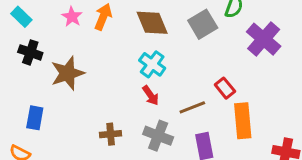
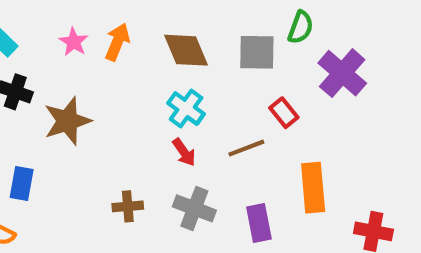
gray square: (203, 24) -> (257, 52), turned 32
red rectangle: (225, 88) -> (284, 113), moved
brown line: (192, 107) -> (246, 148), moved

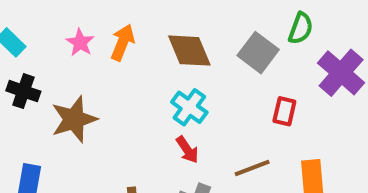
gray square: (257, 52) -> (258, 53), turned 36
red rectangle: (284, 113) -> (284, 111), turned 52
brown line: (246, 148) -> (252, 168), moved

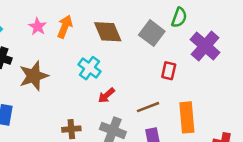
cyan cross: (189, 107) -> (90, 68), moved
red arrow: (187, 150) -> (106, 95), turned 84

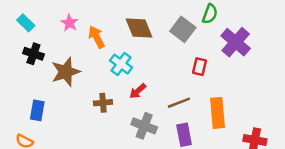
orange arrow: (65, 27) -> (97, 37), moved, turned -50
brown cross: (71, 129) -> (103, 103), moved

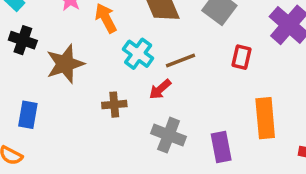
brown line: (179, 103) -> (180, 61), moved

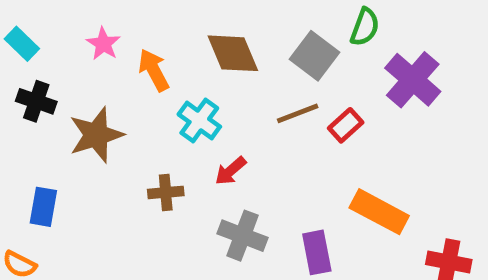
red rectangle: (241, 57) -> (346, 125), turned 35
brown line: (180, 61) -> (298, 113), moved
orange rectangle: (265, 118) -> (379, 212), turned -57

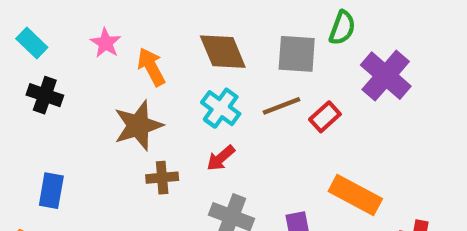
gray square: (314, 56) -> (297, 54), turned -33
cyan cross: (199, 121) -> (221, 108), moved
brown star: (96, 135) -> (138, 125), moved

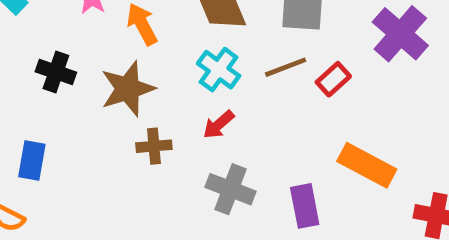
black cross: (45, 95) -> (56, 72), moved

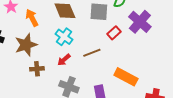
brown line: (286, 67) -> (92, 53), moved
red rectangle: (333, 79) -> (114, 33), moved

